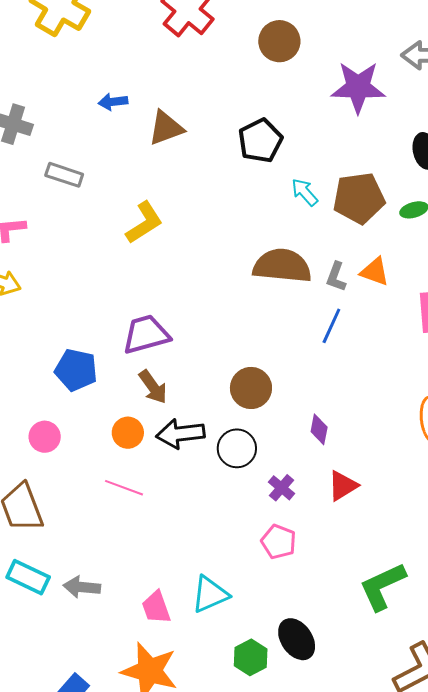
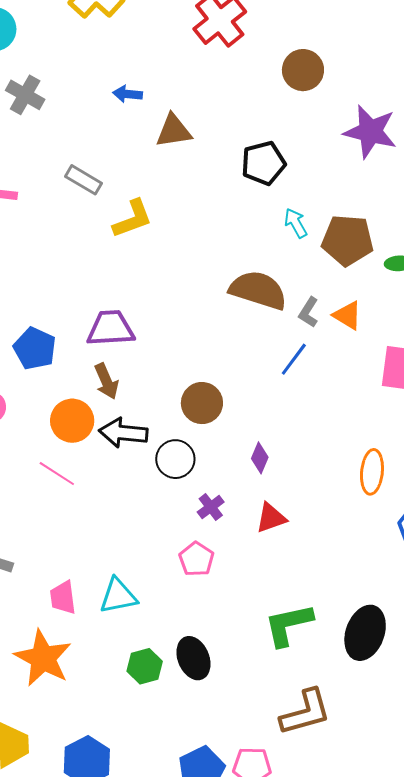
gray rectangle: (64, 175) -> (83, 180), moved
orange circle: (128, 433) -> (72, 421), size x1.4

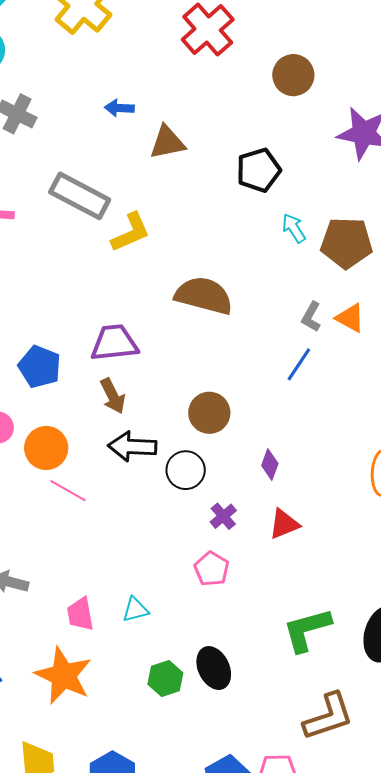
gray rectangle: (83, 180) -> (80, 196), size x1.6
brown semicircle: (258, 290) -> (204, 296), moved
orange circle: (72, 421) -> (46, 448), moved
cyan triangle: (118, 596) -> (135, 610), size x0.7

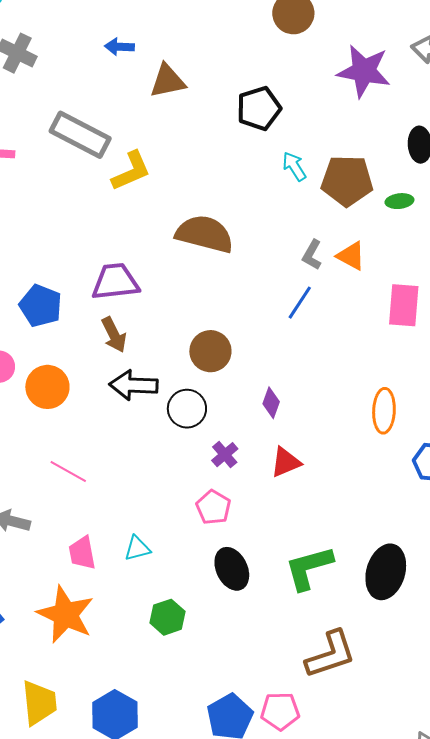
pink line: (68, 491) -> (68, 472), moved
black ellipse: (214, 668) -> (232, 569), moved

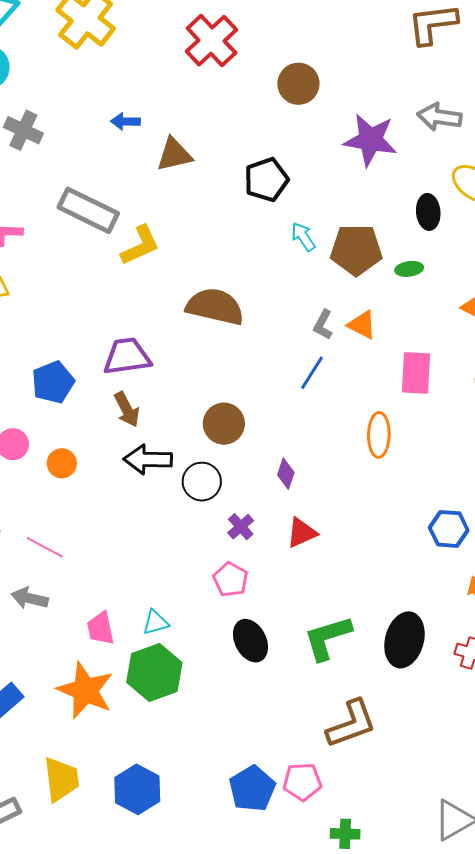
blue pentagon: (41, 306) -> (53, 382), turned 30
orange circle: (47, 387) -> (62, 463), size x0.7
orange ellipse: (384, 411) -> (379, 435), moved
pink line: (68, 472) -> (45, 547), moved
green hexagon: (168, 617) -> (154, 672), moved, size x1.6

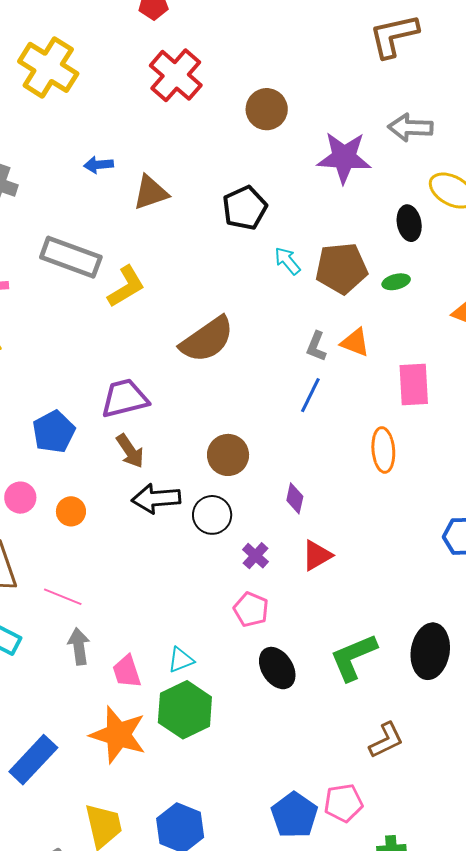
brown semicircle: (215, 307) -> (207, 340), turned 138
gray arrow: (30, 598) -> (79, 646), moved, turned 75
brown L-shape: (351, 724) -> (386, 740), size x0.7

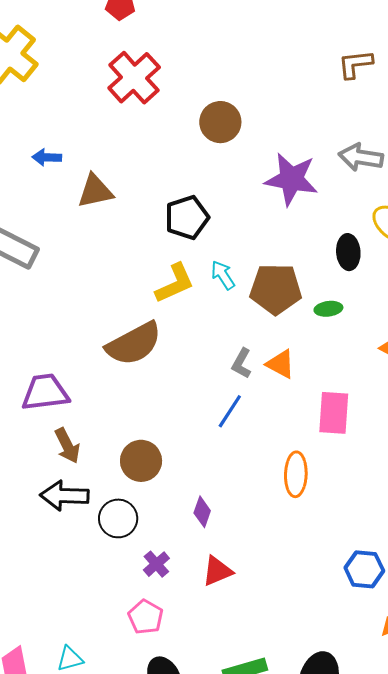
brown L-shape: (394, 36) -> (355, 64), size x0.7
yellow L-shape: (126, 287) -> (175, 283), moved
brown arrow: (130, 451) -> (67, 446), moved

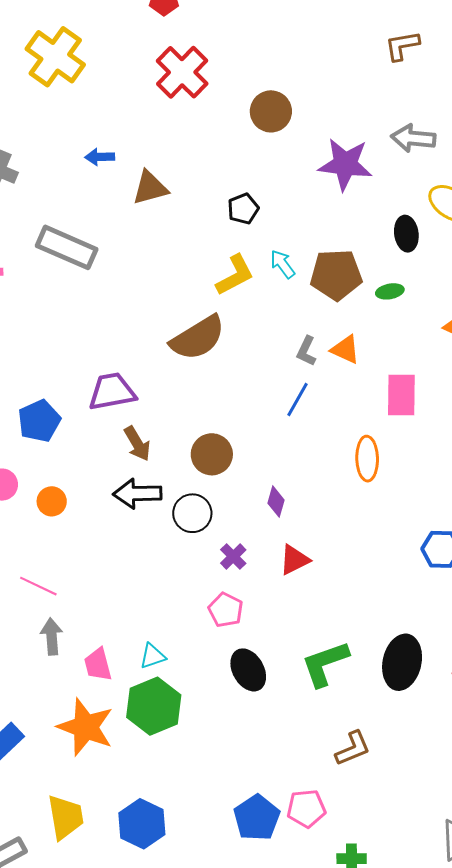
black pentagon: (187, 218) -> (243, 209), size x0.7

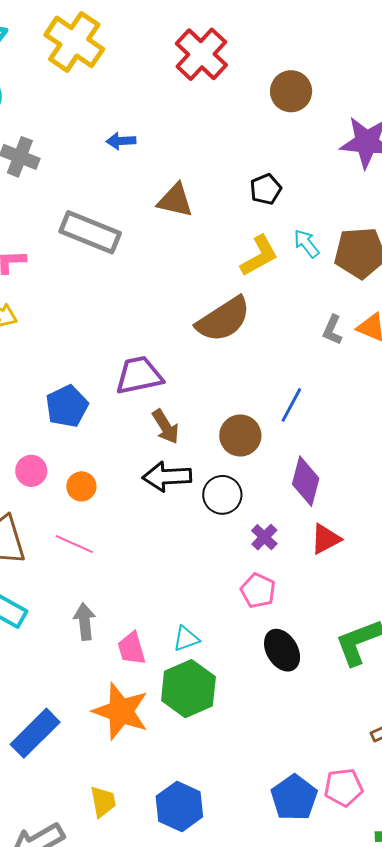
brown triangle: (150, 188) -> (175, 200), moved, turned 30
blue line: (297, 400) -> (291, 405), moved
purple diamond: (276, 502) -> (306, 481), size x1.6
pink line: (38, 586) -> (74, 544), moved
yellow trapezoid: (65, 817) -> (103, 802), size x0.7

